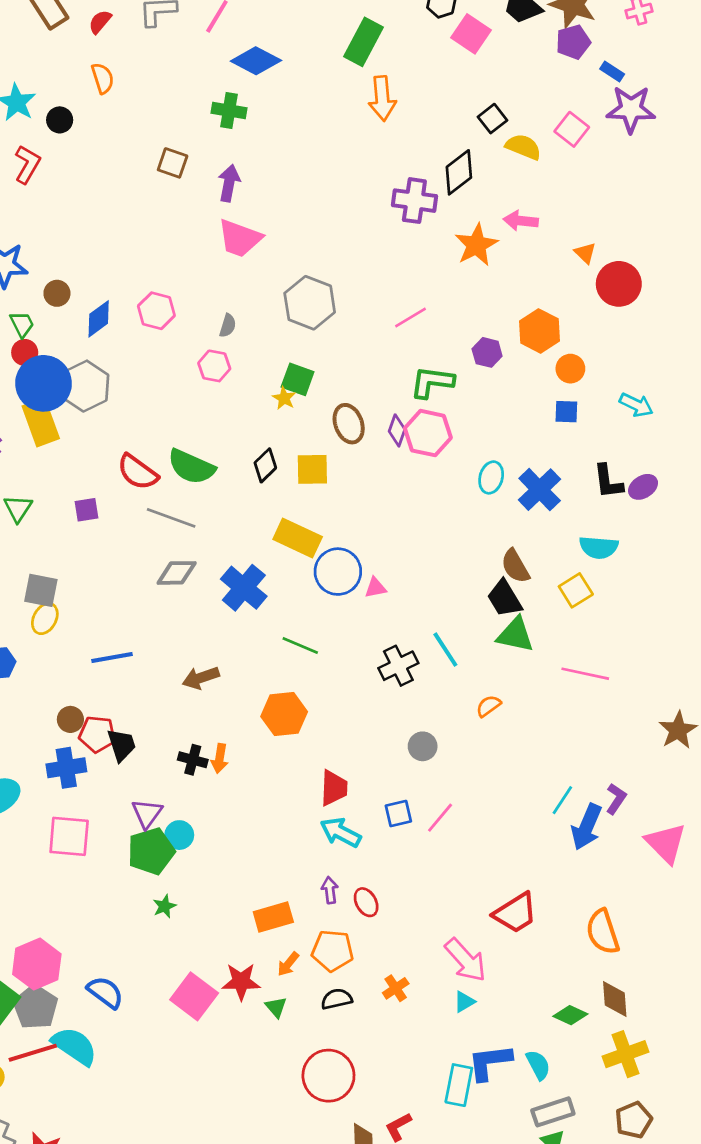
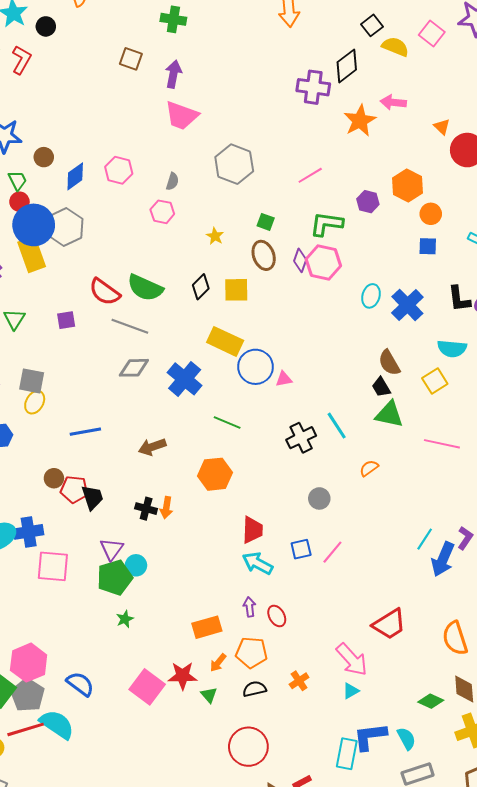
green square: (298, 379) -> (266, 222), moved, size x0.7
black trapezoid: (505, 598) -> (381, 387), size x0.7
blue cross: (66, 768) -> (29, 532), moved

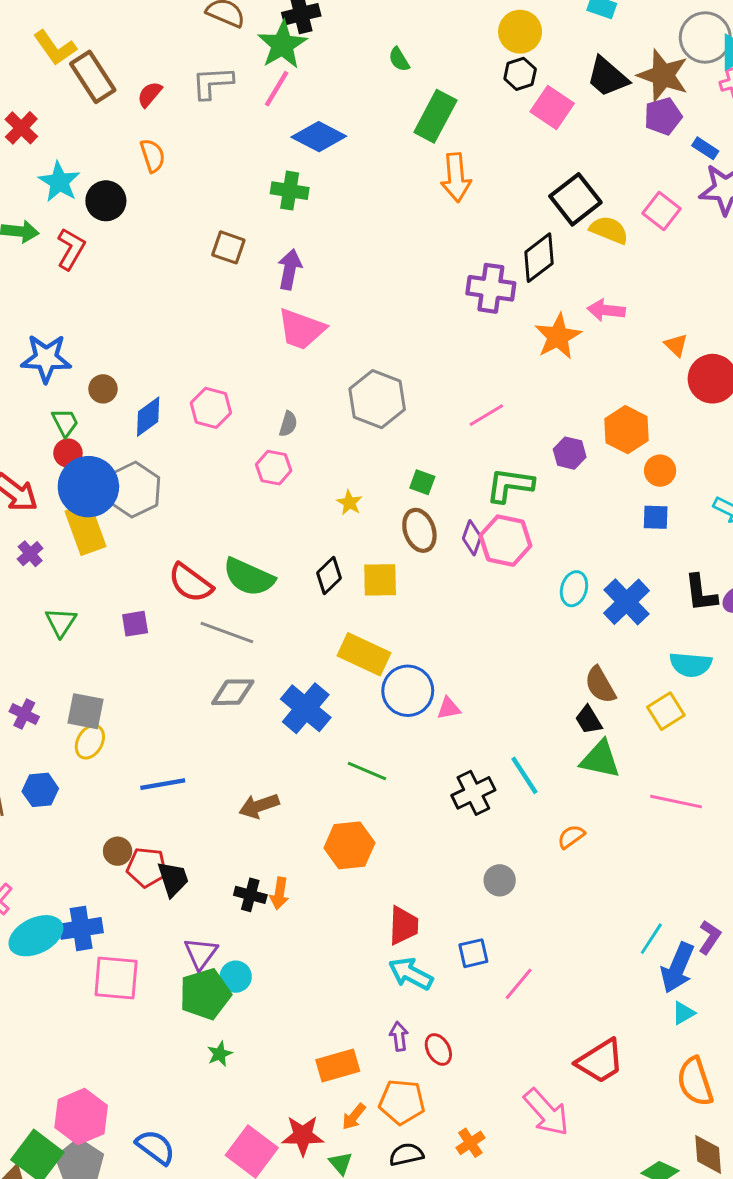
black square: (372, 25) -> (575, 199), size x1.6
black circle: (46, 26) -> (106, 201), size x1.4
pink line: (332, 552) -> (519, 984), moved
cyan triangle: (351, 691) -> (683, 1013), moved

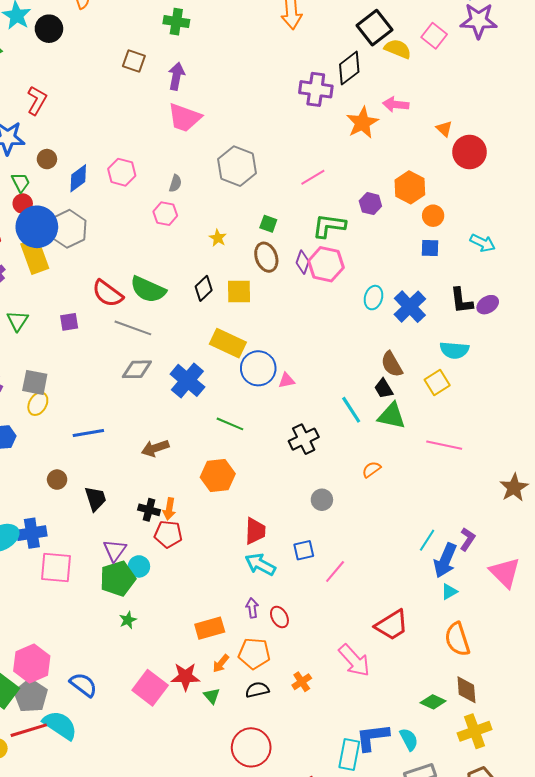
red L-shape: (71, 249) -> (37, 100), moved
cyan line: (524, 775) -> (351, 410), moved
red pentagon: (147, 867) -> (168, 534), moved

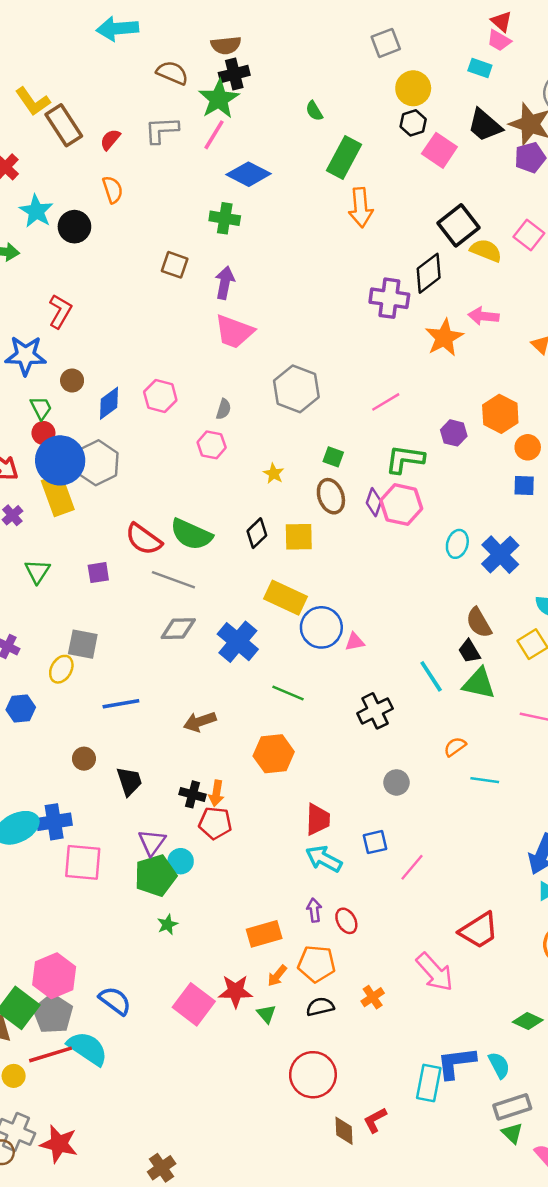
gray square: (35, 382) -> (83, 644), moved
cyan line: (427, 540) -> (485, 780), moved, turned 65

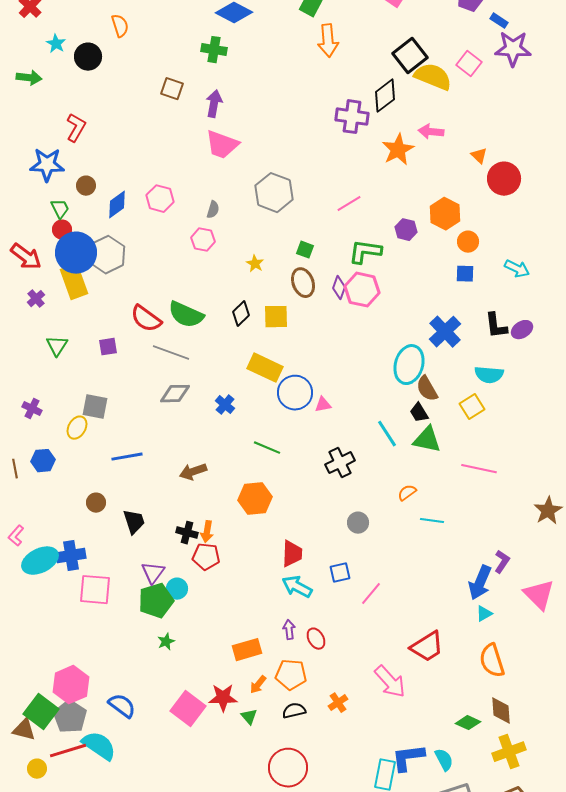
cyan star: (36, 211) -> (56, 44), size x0.7
yellow semicircle: (486, 250) -> (433, 77), size x1.4
cyan ellipse: (457, 544) -> (409, 365), moved, size x1.6
blue cross: (238, 642) -> (225, 405), size x0.6

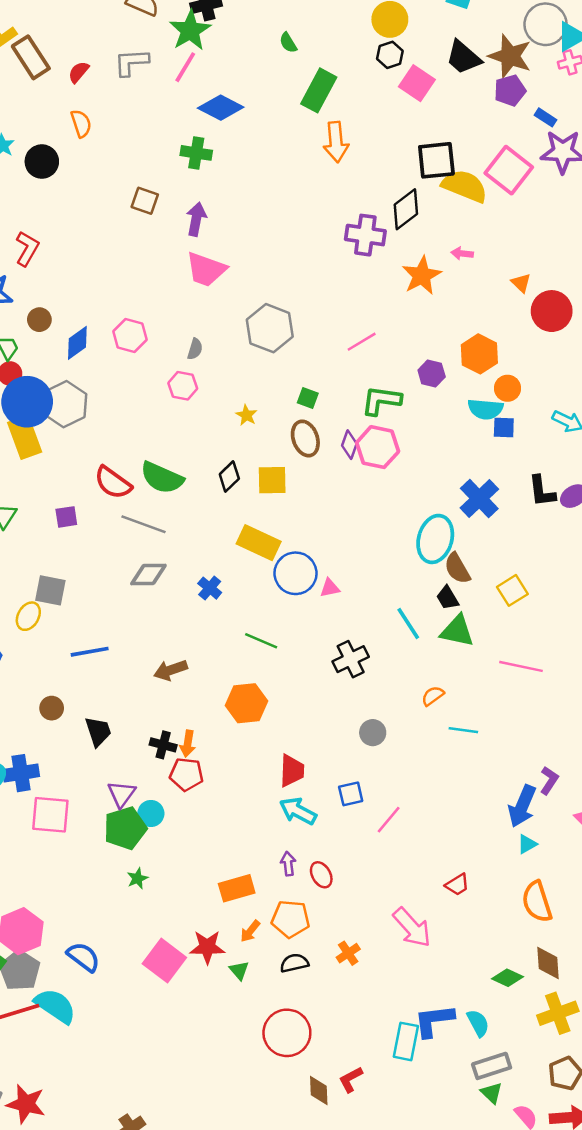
black square: (410, 56) -> (436, 160), turned 32
pink square: (469, 64) -> (509, 170), size x1.5
pink arrow: (431, 132) -> (462, 253), size x0.7
cyan semicircle: (489, 375) -> (485, 409), moved
red trapezoid: (427, 647) -> (457, 885), size x0.6

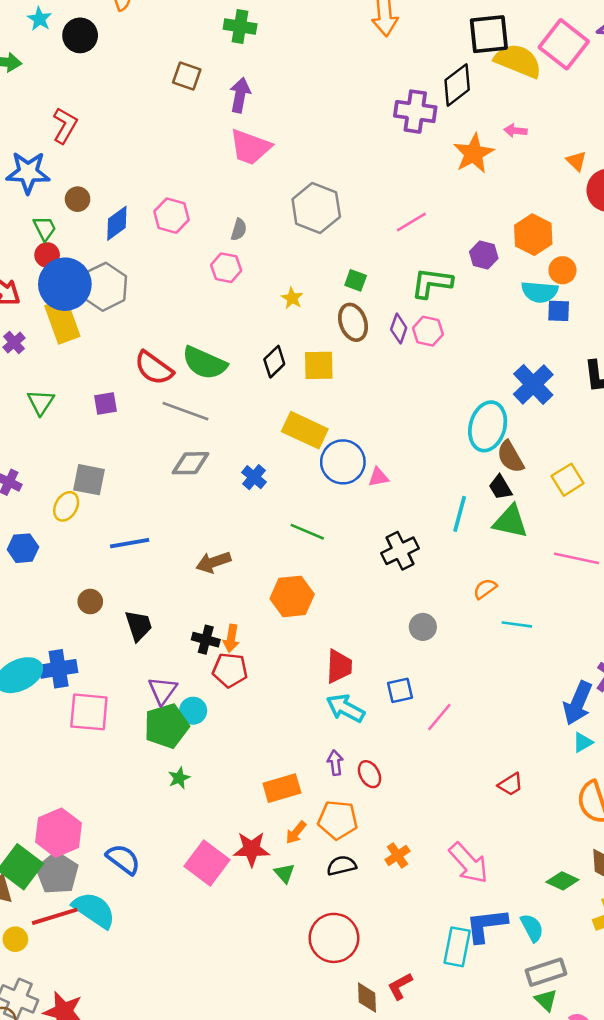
pink hexagon: (378, 447) -> (428, 331), size x0.7
cyan line: (408, 624) -> (460, 514), turned 48
pink arrow: (412, 927) -> (469, 863), moved

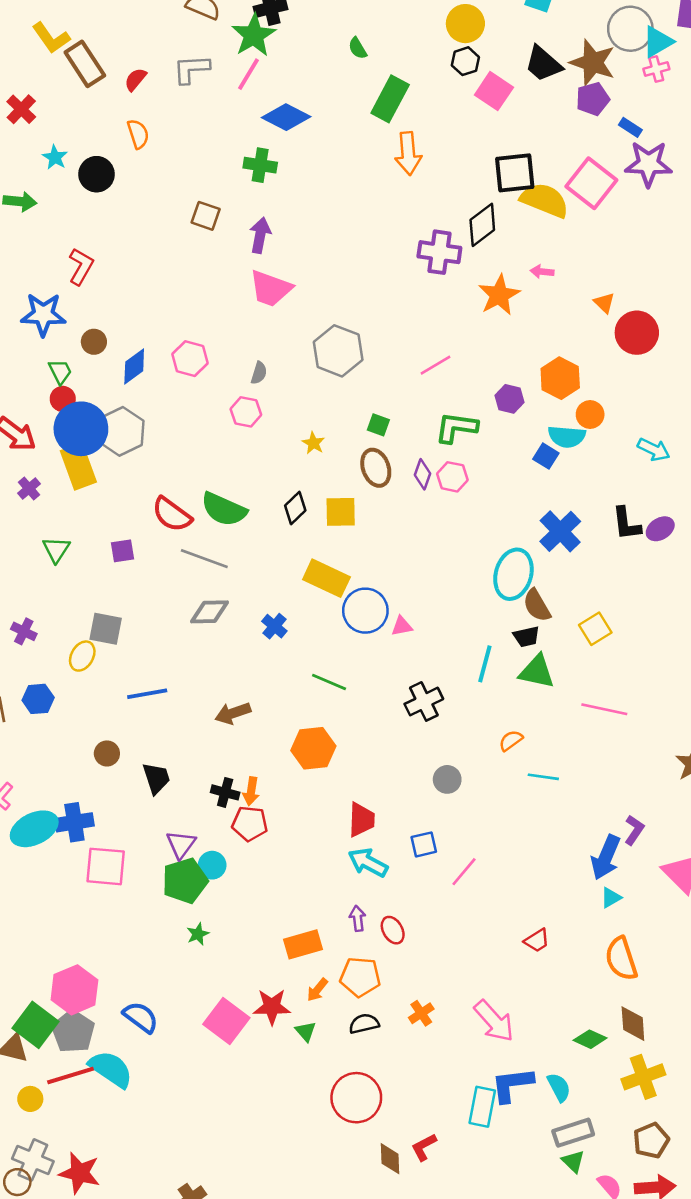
blue square: (559, 311) -> (546, 456), moved, turned 30
black trapezoid: (500, 487) -> (526, 637), turned -72

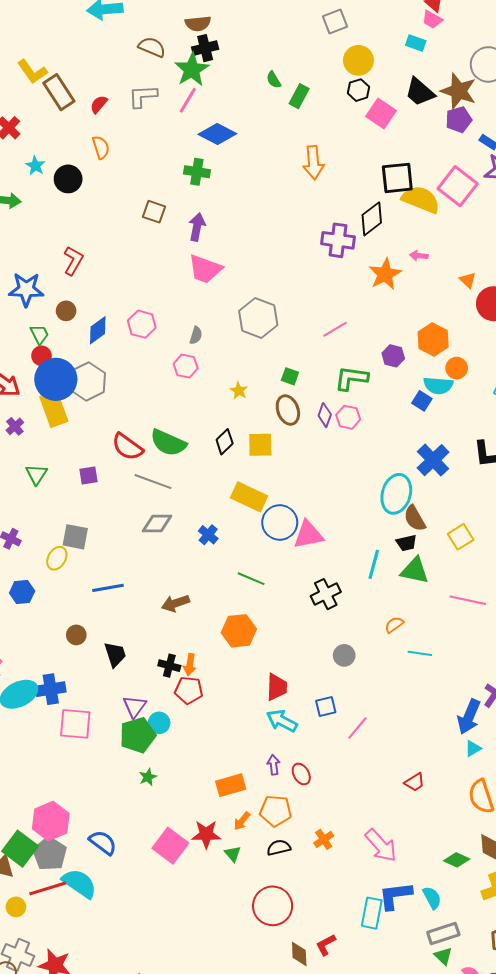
green rectangle: (390, 99) -> (299, 96), moved, size x0.7
red L-shape: (81, 266) -> (73, 261), moved
pink triangle: (402, 626) -> (308, 535), size x1.8

